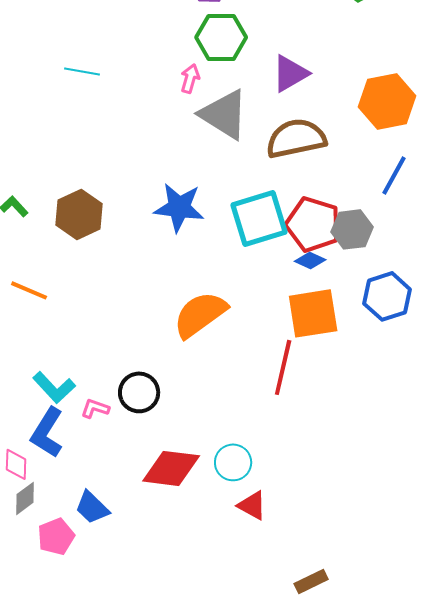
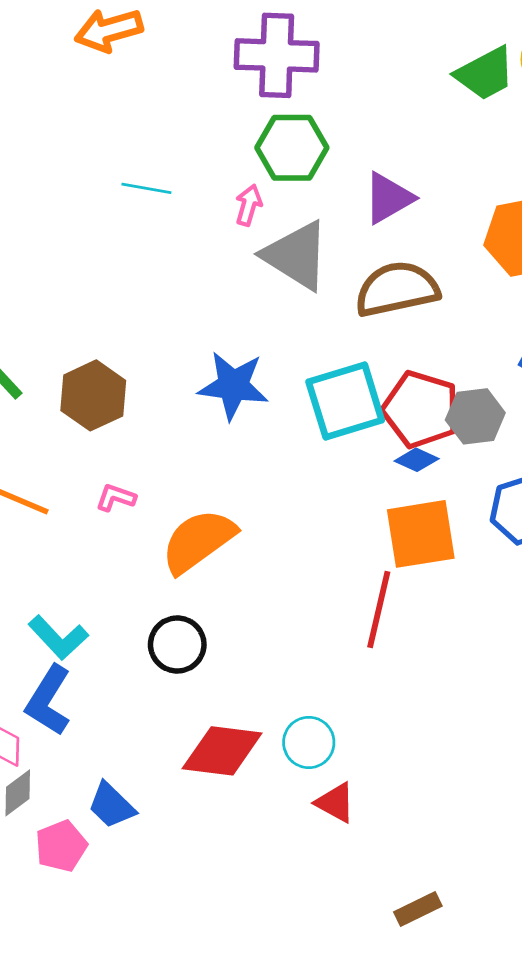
cyan line: (82, 71) -> (146, 188), moved
orange semicircle: (200, 314) -> (198, 541), moved
pink L-shape: (95, 408) -> (116, 498), moved

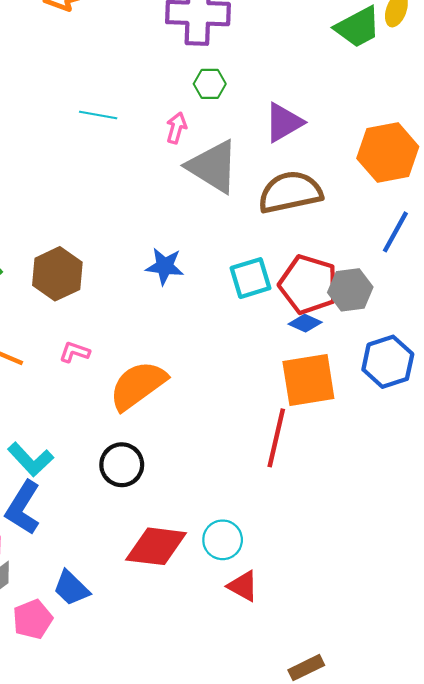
green hexagon: (292, 148) -> (210, 84), size x0.6
blue star: (233, 386) -> (165, 266), size x0.7
cyan square: (345, 401) -> (250, 278), size x0.7

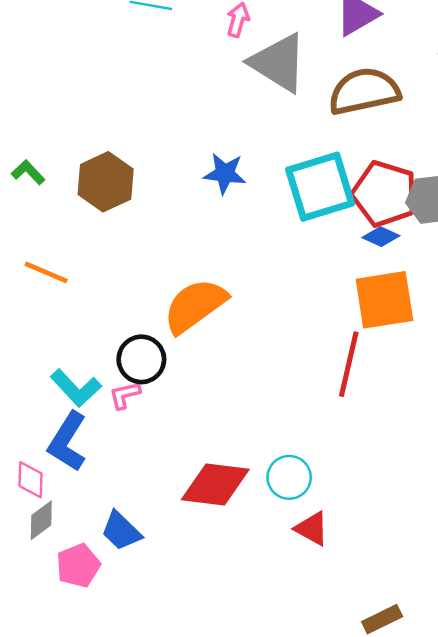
cyan square: (250, 278) -> (320, 187), size x1.5
pink L-shape: (75, 352) -> (125, 395), moved, turned -32
black circle: (122, 465) -> (141, 359), moved

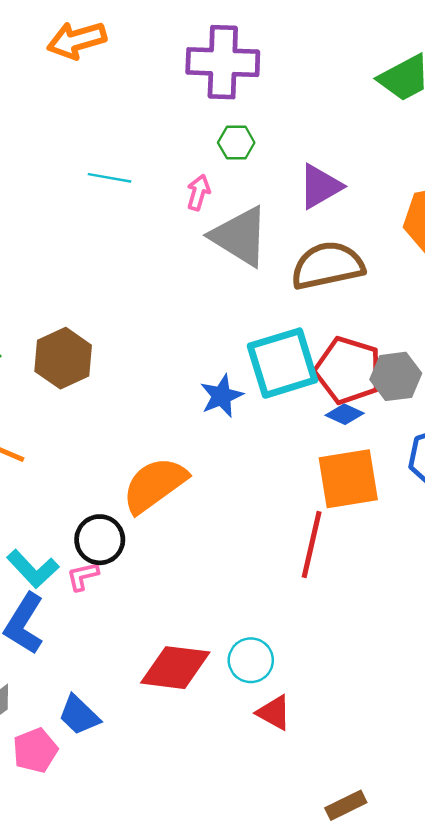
blue star: (225, 173) -> (222, 396), moved, turned -30

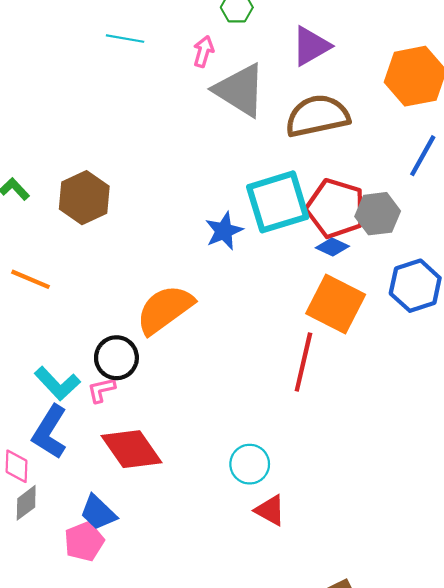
orange square: (348, 479) -> (336, 304), turned 36
red diamond: (175, 668) -> (131, 449), moved, turned 48
pink pentagon: (35, 750) -> (84, 541), moved

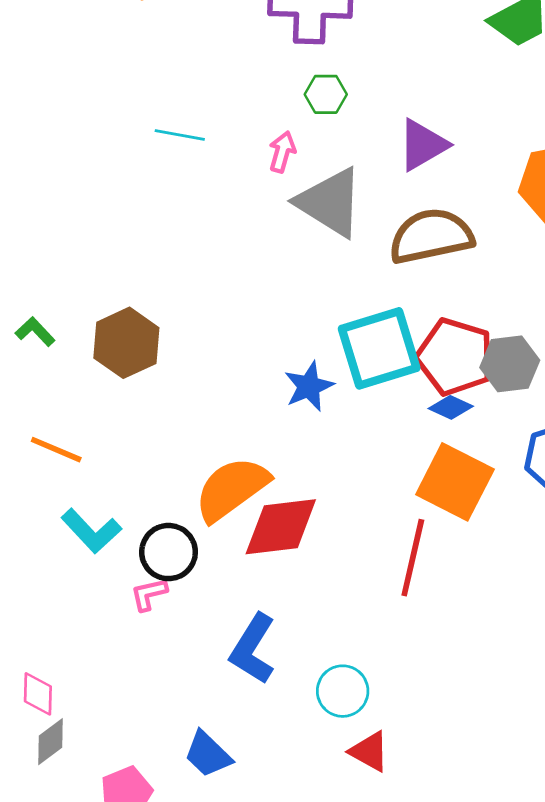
cyan L-shape: (57, 384) -> (91, 531), moved
blue L-shape: (50, 432) -> (253, 649), moved
red diamond: (131, 449) -> (281, 527), moved, turned -62
blue trapezoid: (98, 512) -> (208, 754), moved

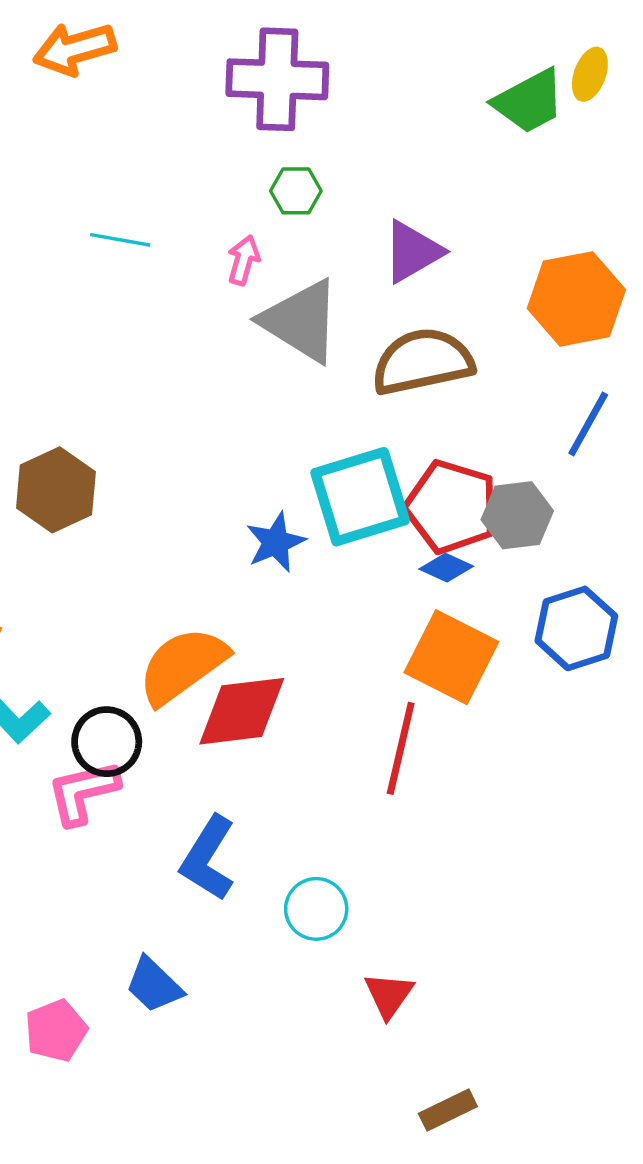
pink L-shape: (149, 594) -> (83, 792), size x1.6
red triangle: (369, 751) -> (389, 995), moved, turned 36

